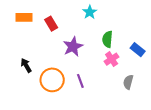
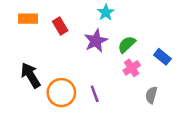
green semicircle: (107, 39) -> (127, 44), turned 42
purple star: (73, 47) -> (96, 41), moved
black arrow: (26, 65) -> (31, 75), size x1.5

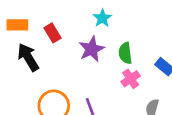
green semicircle: (127, 44) -> (125, 53), turned -54
black arrow: (31, 75) -> (28, 57), moved

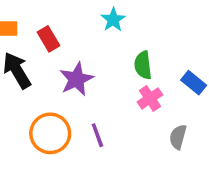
purple star: (92, 49) -> (76, 79), moved

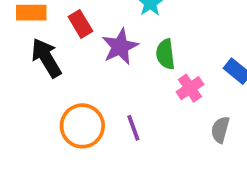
green semicircle: (143, 65) -> (165, 54), moved
purple star: (76, 79) -> (120, 47), moved

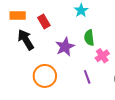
purple star: (120, 47) -> (65, 47), moved
purple line: (133, 128) -> (87, 77), moved

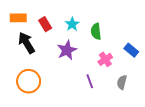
cyan star: (81, 10) -> (72, 24), moved
green semicircle: (89, 38) -> (96, 31), moved
orange circle: (45, 76) -> (29, 81), moved

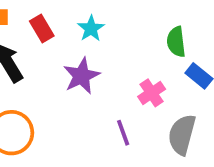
green semicircle: (96, 31) -> (176, 42), moved
gray semicircle: (122, 82) -> (182, 135), size x1.5

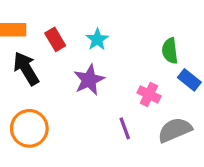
pink cross: (152, 93) -> (149, 94), turned -30
gray semicircle: (182, 135) -> (175, 130), turned 52

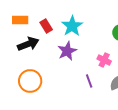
cyan star: (97, 39) -> (72, 26), size x1.5
black arrow: (26, 69) -> (28, 44), turned 100

